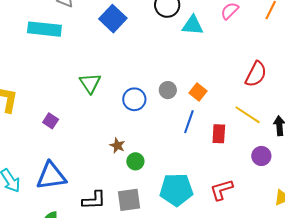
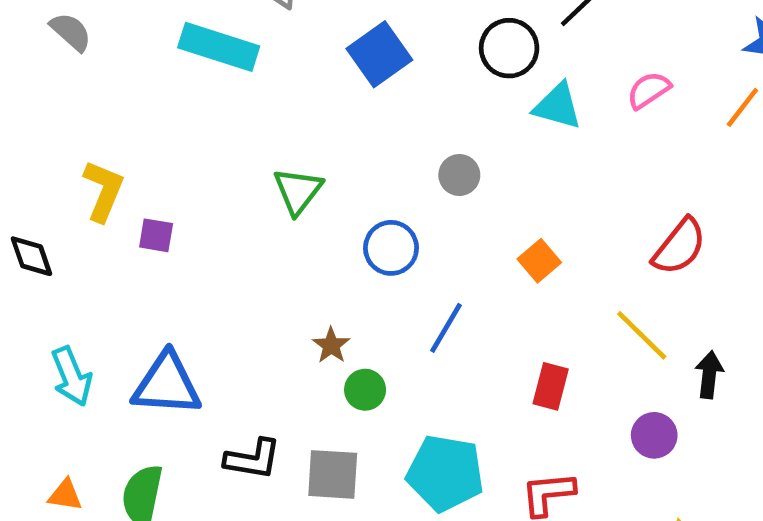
gray circle: (168, 90) -> (459, 175), moved
purple square: (51, 121) -> (156, 235), moved, turned -35
blue line: (189, 122) -> (446, 328), moved
red rectangle: (219, 134) -> (551, 386), moved

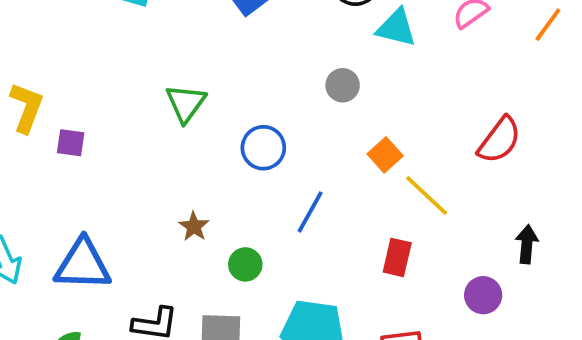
gray circle: (459, 175) -> (343, 85), moved
yellow line: (642, 335) -> (427, 195), moved
brown star: (331, 345) -> (194, 226), moved

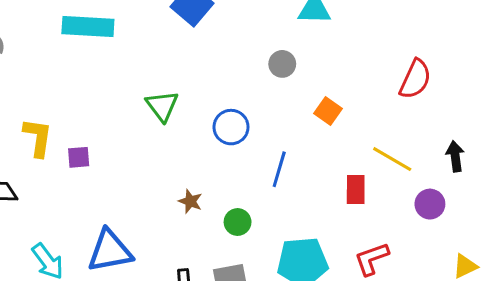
yellow line: (427, 195) -> (392, 159), moved

